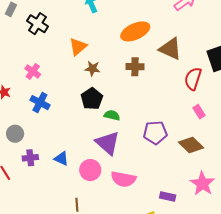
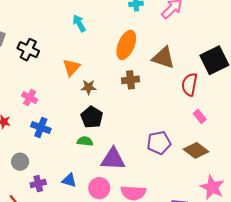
orange ellipse: (135, 31) -> (126, 45), turned -36
green semicircle: (112, 115) -> (85, 141), moved
purple triangle: (108, 143) -> (113, 159), turned -32

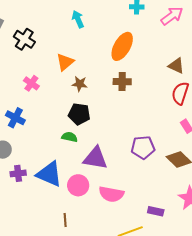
brown triangle: (163, 58) -> (176, 66), moved, size x0.7
pink cross: (30, 98) -> (31, 83), moved
black pentagon: (92, 117) -> (79, 114), turned -30
blue cross: (41, 128) -> (15, 118), moved
blue triangle: (69, 180) -> (49, 174), size x1.8

